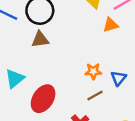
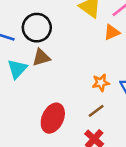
cyan triangle: (15, 78) -> (17, 69), moved
brown line: (95, 95) -> (96, 111), moved

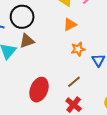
orange triangle: (112, 32) -> (70, 25), moved
orange star: (101, 83) -> (78, 49), moved

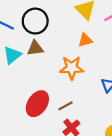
orange star: (78, 49) -> (72, 68), moved, size x1.5
brown line: (74, 82) -> (66, 106), moved

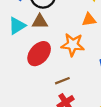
red ellipse: (37, 104) -> (39, 54), moved

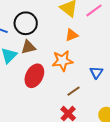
brown line: (62, 81) -> (74, 91), moved

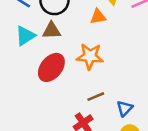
orange triangle: (72, 35) -> (98, 17), moved
blue triangle: (96, 72) -> (125, 108), moved

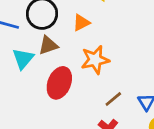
orange triangle: (98, 17) -> (81, 23), moved

